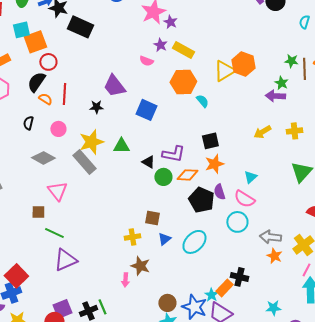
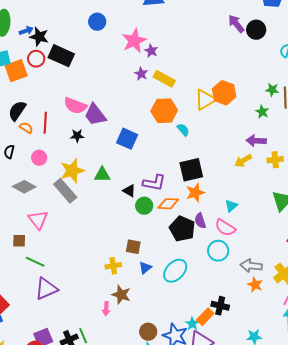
pink semicircle: (146, 61) -> (75, 106), moved, size x1.6
red circle: (48, 62) -> (36, 59), moved
purple arrow: (275, 96) -> (256, 141), moved
black square: (210, 141) -> (191, 170), size x1.4

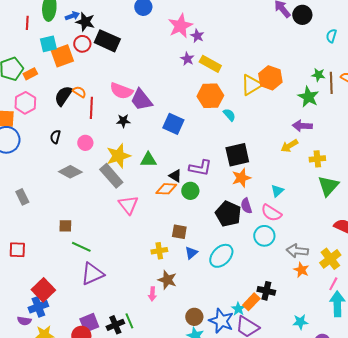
green star: (262, 112) -> (308, 97), size x1.5
orange semicircle: (26, 128) -> (79, 92), moved
yellow cross: (275, 160) -> (317, 159), moved
orange diamond: (168, 204) -> (166, 189), moved
pink triangle: (38, 220) -> (128, 205), moved

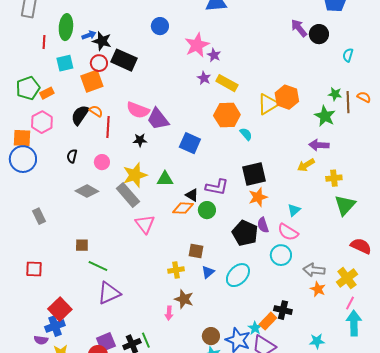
orange square: (62, 56) -> (92, 81), moved

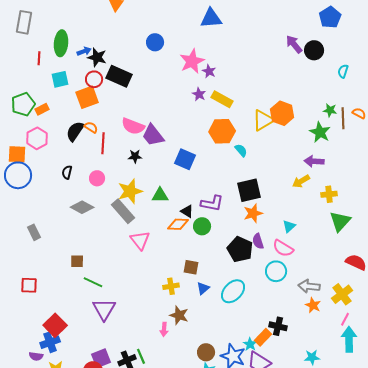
purple triangle: (109, 293) -> (104, 309), turned -35

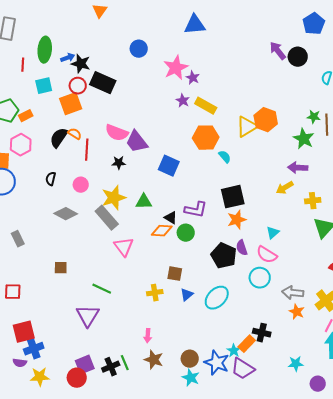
green line: (93, 282) -> (102, 289), moved
brown star: (179, 315) -> (154, 360), moved
red square: (55, 325) -> (24, 332), moved, turned 30

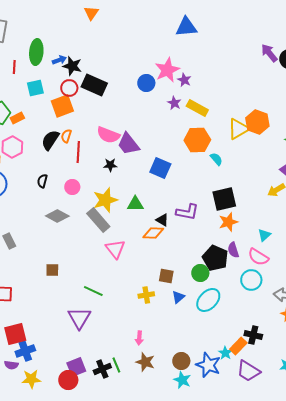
blue circle: (139, 49) -> (146, 83), moved
orange semicircle: (75, 134) -> (66, 136), turned -104
green circle: (186, 233) -> (200, 273), moved
purple trapezoid: (243, 369) -> (248, 371), moved

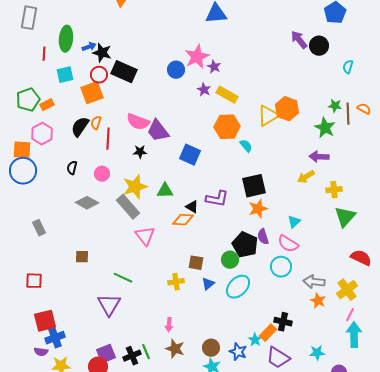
blue star: (208, 365) -> (238, 352), size x0.7

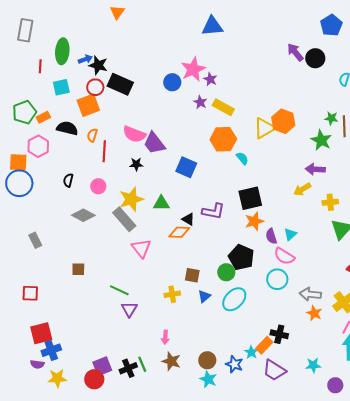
black semicircle: (80, 127) -> (67, 128), moved, turned 70
purple semicircle: (263, 237) -> (271, 236), moved
purple triangle: (109, 305) -> (129, 309), moved, size x0.7

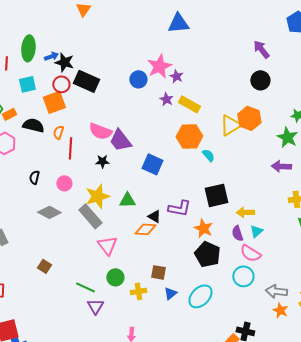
black circle: (315, 58) -> (260, 80), moved
yellow arrow: (302, 189) -> (245, 212), moved, turned 30
orange star: (254, 221) -> (203, 228), moved, turned -30
brown square: (78, 269) -> (44, 266), turned 32
green circle: (226, 272) -> (115, 277), moved

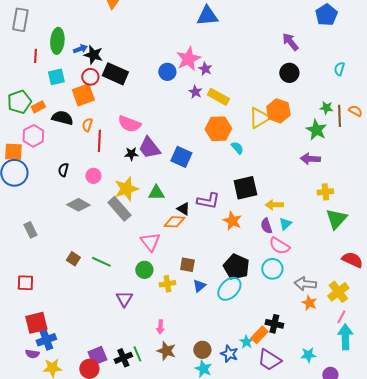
purple trapezoid: (120, 140) -> (149, 148), moved
pink triangle: (107, 245) -> (150, 242), moved
black pentagon: (207, 254) -> (236, 267), moved
green line: (85, 287) -> (101, 262), moved

